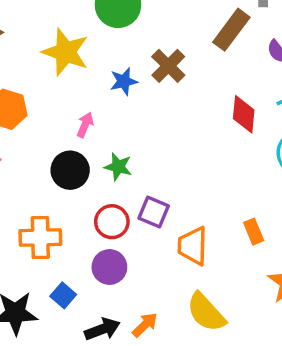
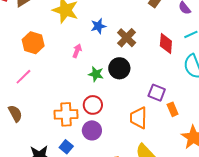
brown cross: (168, 66) -> (127, 38), moved
black circle: (70, 170) -> (119, 68), moved
purple square: (154, 212) -> (157, 93), moved
orange cross: (40, 238) -> (66, 114), moved

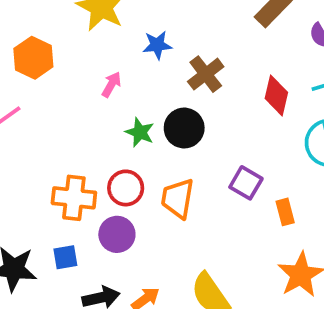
orange rectangle: (173, 109) -> (285, 212), moved
orange trapezoid: (139, 118) -> (178, 198), moved
blue square: (66, 147) -> (65, 257), turned 32

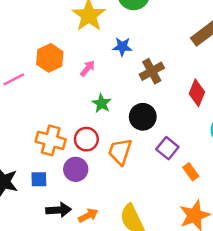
orange hexagon: (33, 58) -> (50, 58), moved
black circle: (184, 128) -> (143, 117), moved
orange rectangle: (285, 212) -> (191, 172), turned -30

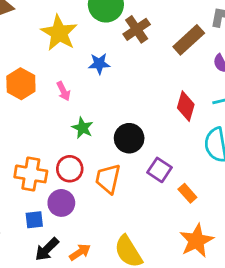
pink arrow: (88, 68) -> (63, 91), turned 120
brown cross: (152, 71) -> (137, 29), moved
blue square: (39, 179) -> (34, 220), moved
black arrow: (59, 210) -> (47, 249), turned 145

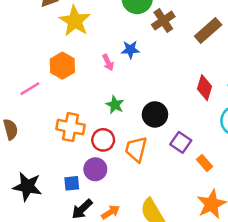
yellow star: (59, 33) -> (75, 21), moved
pink arrow: (63, 91) -> (108, 62), moved
orange cross: (31, 174) -> (70, 127), moved

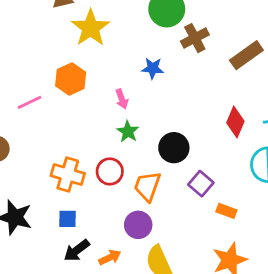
pink arrow: (108, 62) -> (122, 99), moved
orange cross: (70, 127) -> (68, 175), moved
orange rectangle: (205, 163) -> (226, 211), turned -35
purple circle: (95, 169) -> (138, 225), moved

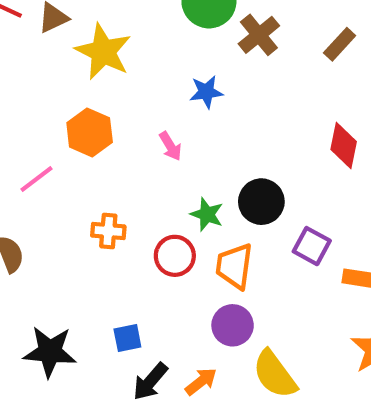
brown rectangle: (246, 55) -> (340, 44), size x0.7
green star: (128, 131) -> (207, 214), moved
orange cross: (68, 175) -> (108, 231), moved, size x0.7

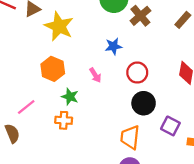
pink line: (37, 179) -> (26, 107), moved
green star: (207, 214) -> (70, 97), moved
red circle: (175, 256) -> (137, 73), moved

